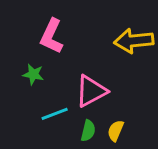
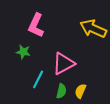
yellow arrow: (134, 41) -> (93, 29), turned 30
cyan line: (55, 114) -> (38, 79), turned -42

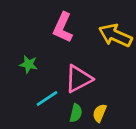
pink L-shape: (36, 25) -> (63, 28), moved
cyan line: (38, 79) -> (47, 99), turned 30

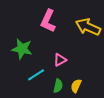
green star: (29, 64) -> (22, 49), size x1.5
pink triangle: (79, 79) -> (60, 60), size x0.6

